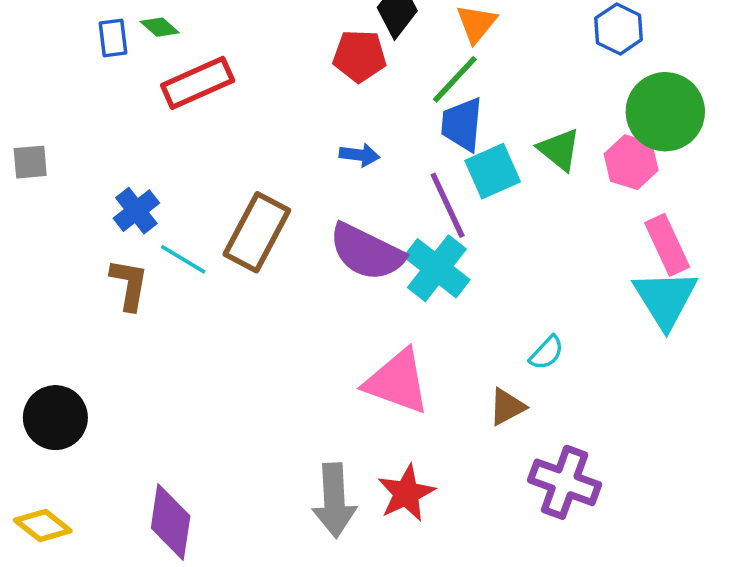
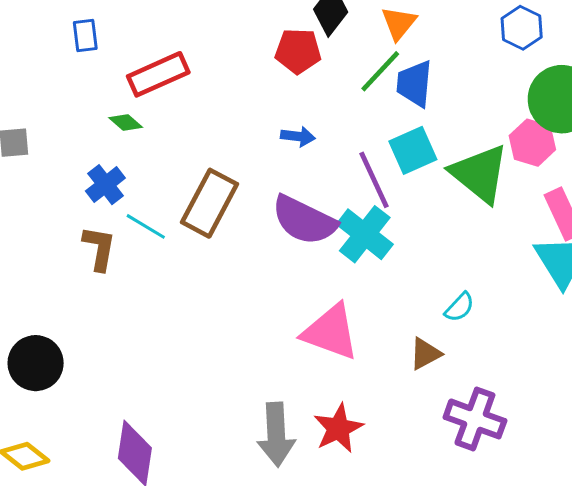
green diamond: (160, 27) -> (126, 122), moved
blue trapezoid: (462, 124) -> (414, 84), moved
green triangle: (559, 149) -> (480, 174), moved, size x1.6

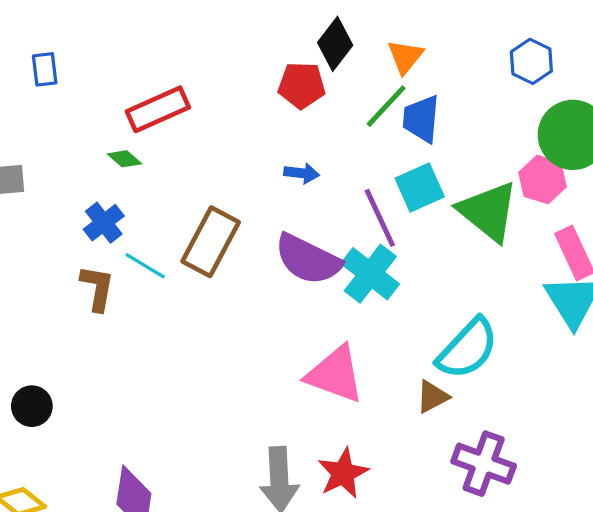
blue rectangle: (85, 35) -> (45, 69), moved
cyan semicircle: (459, 307) -> (468, 349), size x2.0
black circle: (36, 363) -> (32, 406), size x0.7

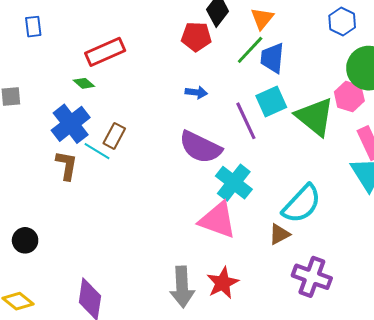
blue cross: (104, 223) -> (71, 124), size x1.5
brown rectangle: (211, 242) -> (114, 136), moved, size x0.6
cyan cross: (370, 274) -> (234, 183), moved

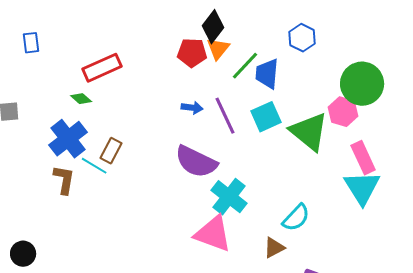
orange triangle: (262, 18) -> (218, 49), moved
blue hexagon: (342, 21) -> (302, 38), moved
purple line: (246, 121) -> (225, 116), moved
cyan semicircle: (302, 204) -> (296, 218), size x0.7

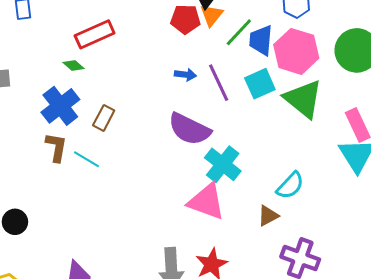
pink hexagon: (343, 112) -> (296, 51), moved, size x1.5
cyan line: (94, 166) -> (87, 159), moved

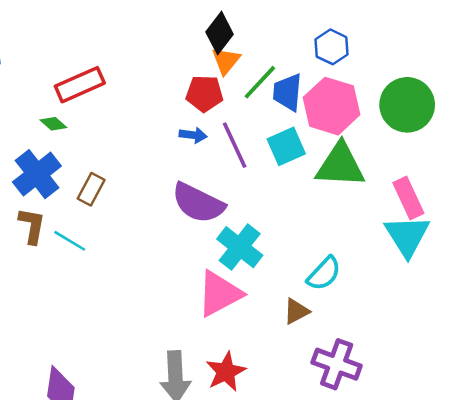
red pentagon: (185, 19) -> (204, 93), moved
green triangle: (303, 99) -> (340, 165), turned -36
pink triangle: (207, 202) -> (220, 294), turned -48

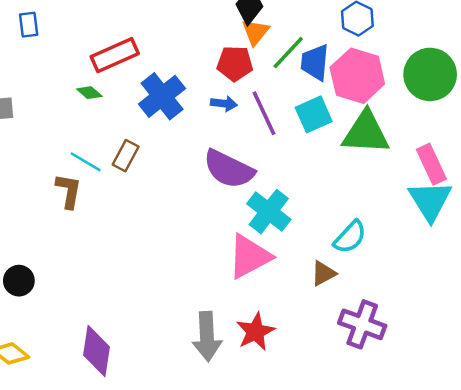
blue cross: (37, 174) -> (162, 96), moved
cyan line: (70, 241) -> (86, 162), moved

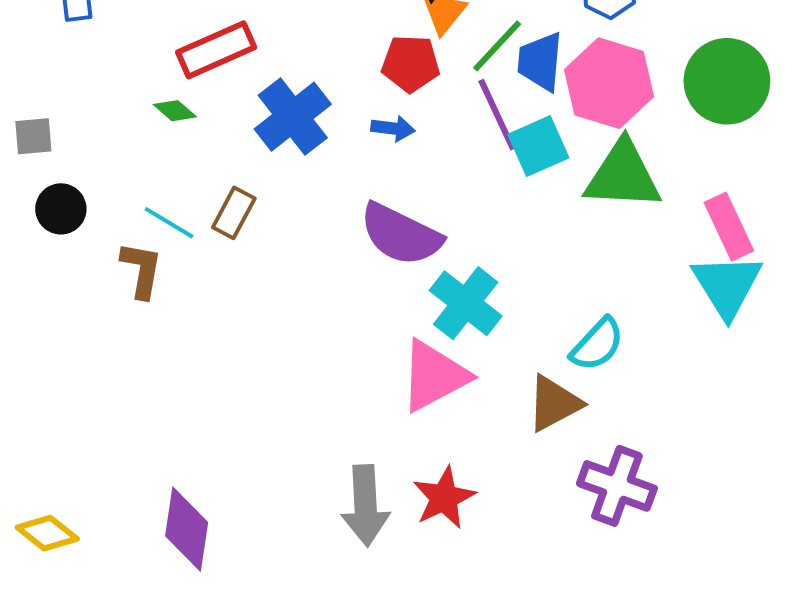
purple line: (264, 113) -> (497, 115), moved
brown triangle: (323, 273) -> (554, 403), size x1.4
black circle: (19, 281) -> (61, 209), moved

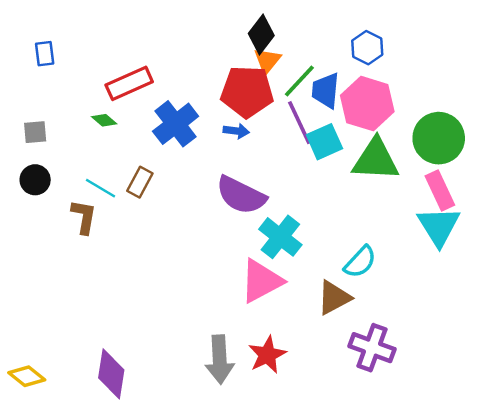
red pentagon: (411, 64) -> (247, 92), size x1.5
green circle: (727, 81) -> (439, 138), moved
gray square: (33, 136) -> (35, 132), moved

